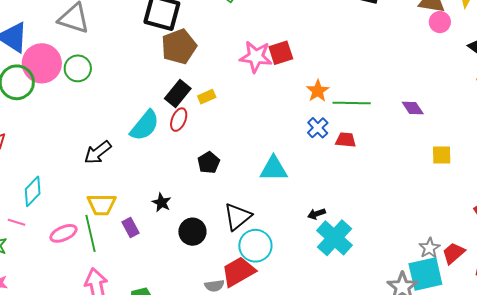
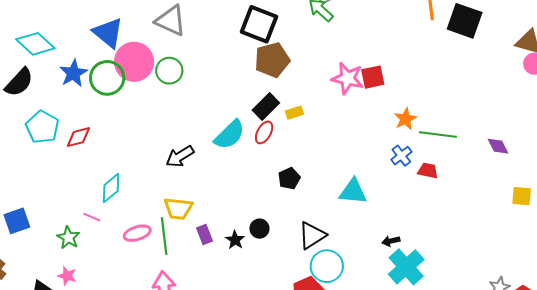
black star: (162, 203) -> (235, 240), moved
black circle: (192, 232) -> (259, 229), moved, size x0.7

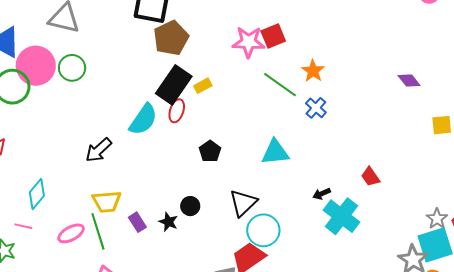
black rectangle: (266, 107) -> (174, 85), size x1.4
green line: (438, 135) -> (280, 85), moved, turned 39
red trapezoid: (428, 171) -> (370, 177), moved, turned -125

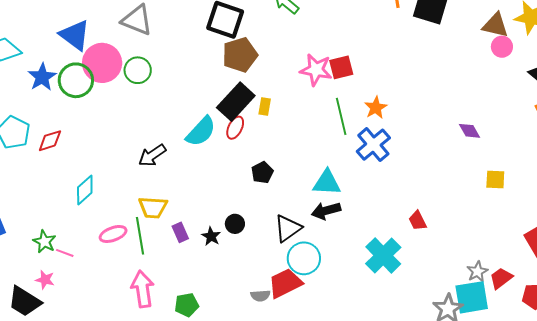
green line: (280, 85) -> (341, 116), turned 33
yellow rectangle: (203, 86) -> (265, 107), turned -60
blue cross: (316, 108) -> (373, 145), size x1.6
black arrow: (322, 194) -> (326, 211), moved, size x1.6
pink line: (23, 226) -> (65, 253), moved

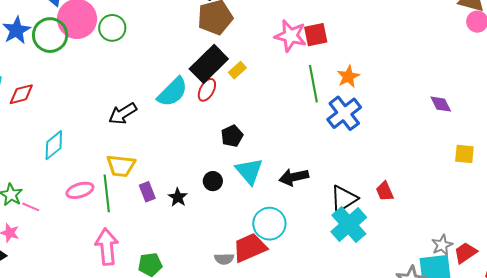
yellow rectangle: (265, 107) -> (237, 70), turned 36
cyan triangle: (327, 183) -> (249, 171), moved, turned 44
black circle: (235, 224) -> (213, 181), moved
black triangle: (288, 228) -> (344, 199), moved

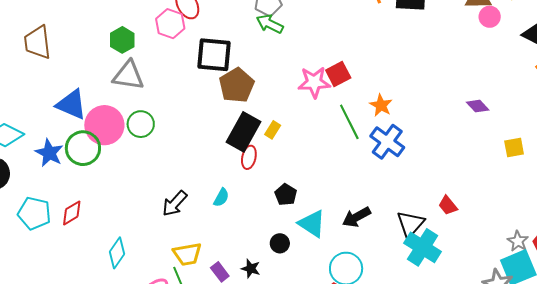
cyan semicircle: (172, 92) -> (221, 198), moved, size x0.6

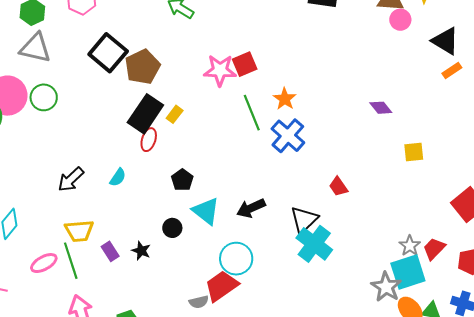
black square: (214, 55) -> (108, 53), moved, turned 30
red trapezoid: (448, 205) -> (338, 187), moved

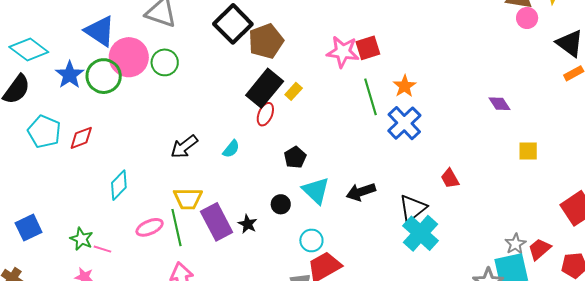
purple rectangle: (110, 251) -> (217, 222), size x1.8
cyan circle: (236, 259) -> (311, 240), moved, size x0.7

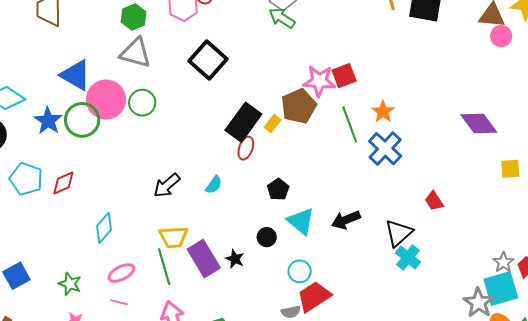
brown pentagon: (266, 41) -> (299, 106), moved
purple diamond: (499, 104) -> (479, 123), size x1.6
pink ellipse: (150, 227) -> (121, 273), moved
cyan cross: (421, 233) -> (408, 257), size x0.7
pink line: (102, 249) -> (119, 302), moved

